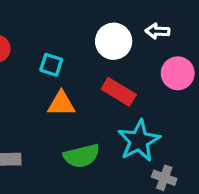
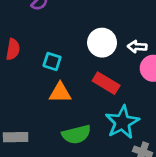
white arrow: (157, 31) -> (137, 47), moved

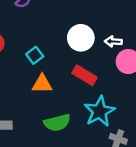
cyan square: (52, 61) -> (35, 55), turned 35

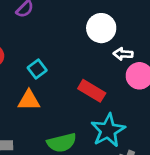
white circle: (81, 38) -> (101, 28), moved
orange triangle: (42, 84) -> (29, 100), moved

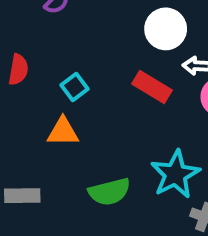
red rectangle: (92, 91) -> (152, 87), moved

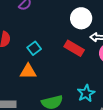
cyan star: (175, 174) -> (86, 93), size x0.7

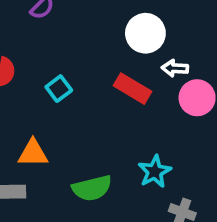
orange triangle: (28, 71) -> (33, 153), moved

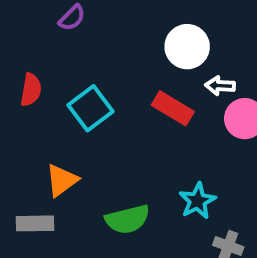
cyan square: (59, 89) -> (90, 108), size x1.5
orange triangle: (33, 153) -> (62, 180), turned -36

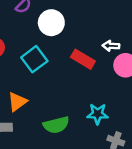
white circle: (187, 47) -> (51, 23), moved
cyan star: (197, 201) -> (98, 114), turned 30

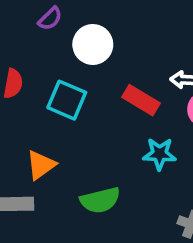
cyan square: (34, 59) -> (67, 100), turned -30
cyan star: (98, 114) -> (160, 154), moved

